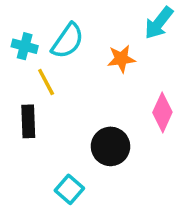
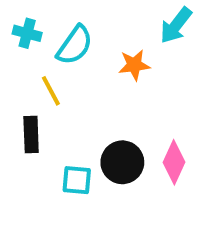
cyan cross: (25, 46) -> (27, 33), moved
pink diamond: (162, 112) -> (174, 162), moved
cyan square: (69, 189) -> (77, 180), moved, turned -36

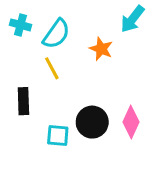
orange star: (134, 65) -> (101, 49), turned 30
yellow line: (51, 91) -> (52, 68), moved

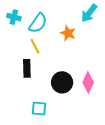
black rectangle: (23, 101) -> (27, 68), moved
cyan square: (58, 136) -> (39, 109), moved

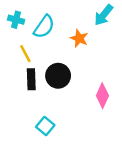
yellow line: (35, 46) -> (25, 54), moved
black circle: (62, 82) -> (58, 76), moved
cyan square: (39, 109) -> (45, 126), turned 35

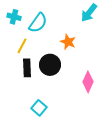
orange star: (79, 38) -> (68, 42), moved
yellow line: (25, 54) -> (22, 46), turned 56

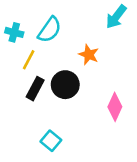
cyan cross: (14, 17) -> (14, 32), moved
black rectangle: (27, 68) -> (35, 89), turned 30

